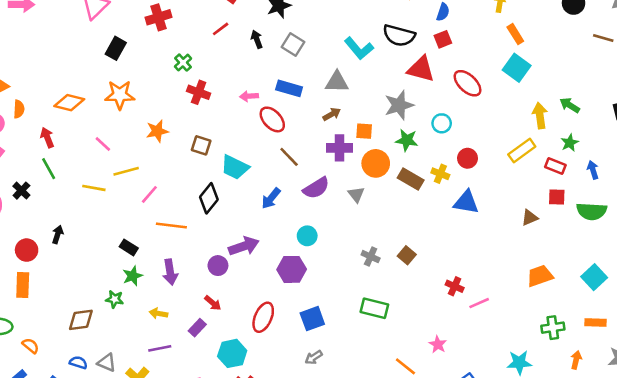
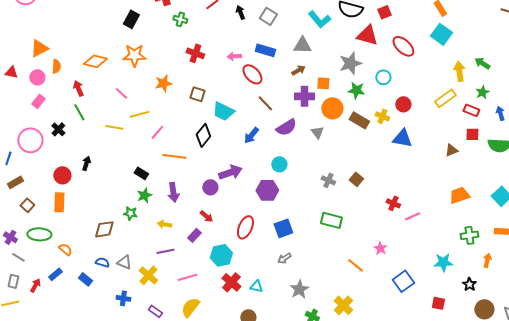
green cross: (183, 63) -> (180, 19), moved, turned -32

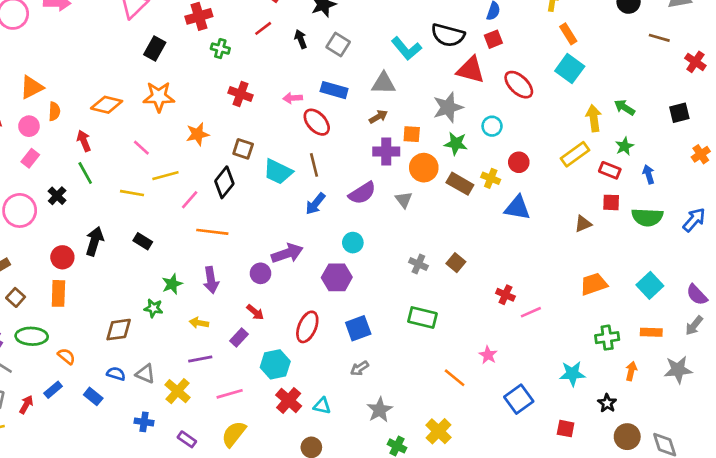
brown line: (265, 103) -> (314, 165), moved, turned 30
black diamond: (203, 135) -> (224, 182), moved
black arrow: (86, 163) -> (95, 241), size x1.5
black rectangle: (141, 173) -> (143, 241), moved

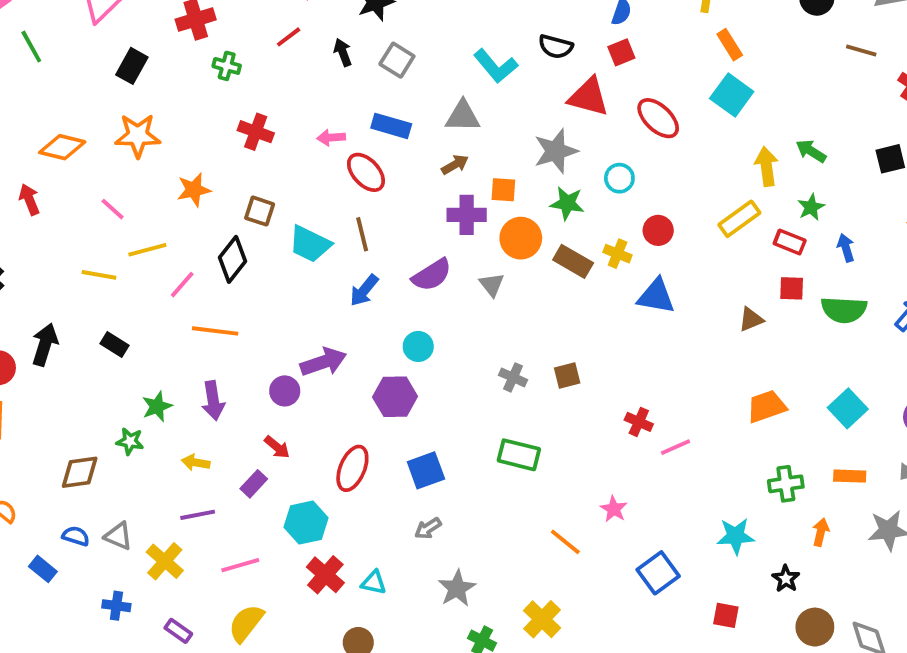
black semicircle: (448, 35) -> (556, 47), size x0.7
green line: (85, 173) -> (31, 47), moved
brown square: (456, 263) -> (567, 375), turned 36

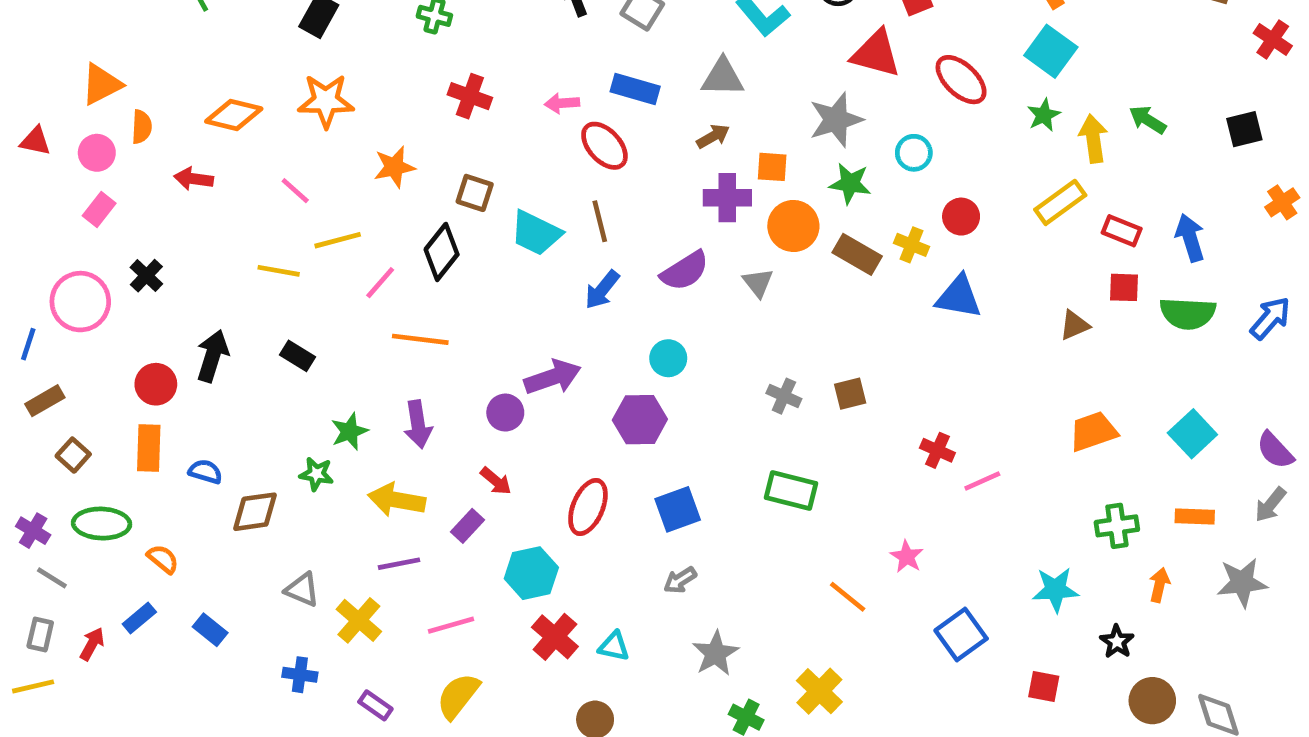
red arrow: (29, 199) -> (194, 179), turned -60
green star: (811, 207) -> (1044, 115), moved
blue arrow: (846, 248) -> (1190, 238), size x1.4
yellow arrow: (196, 463) -> (397, 500), size x1.6
blue semicircle: (76, 536) -> (205, 472), moved

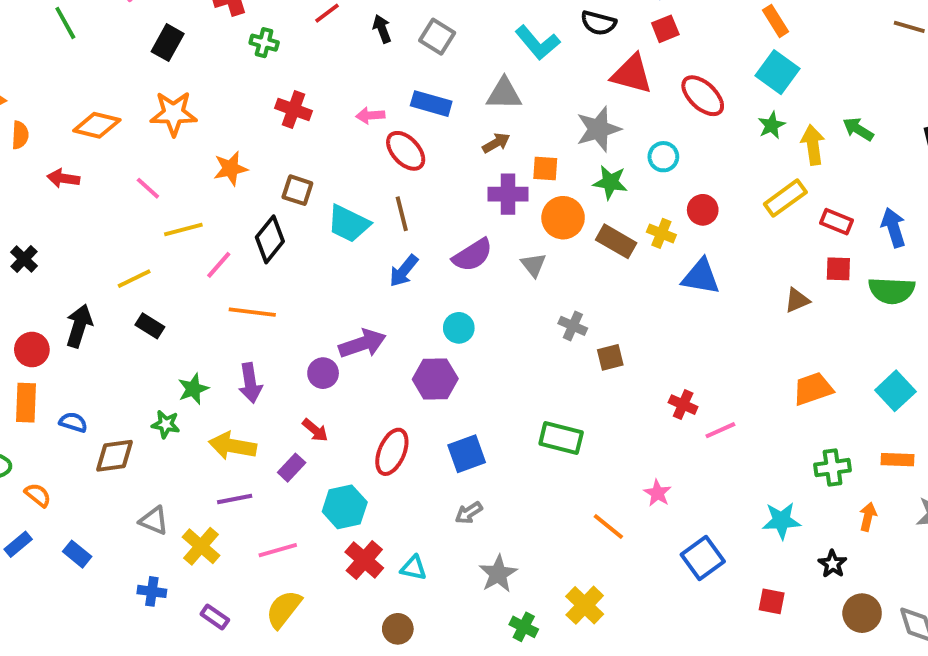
yellow line: (279, 271) -> (134, 279), moved, turned -36
gray cross: (784, 396) -> (573, 326), moved

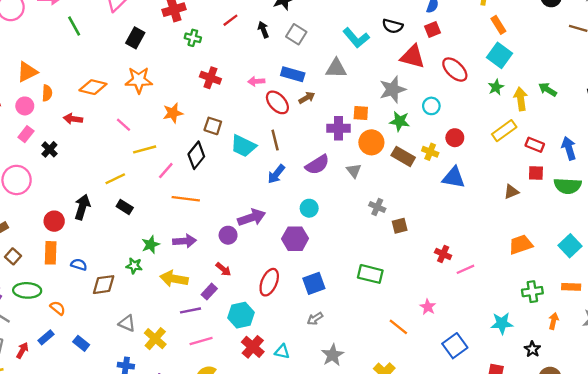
brown arrow: (496, 143) -> (307, 98), moved
black cross: (24, 259) -> (49, 149), moved
purple arrow: (250, 383) -> (185, 241), turned -85
purple line: (235, 499) -> (190, 310), moved

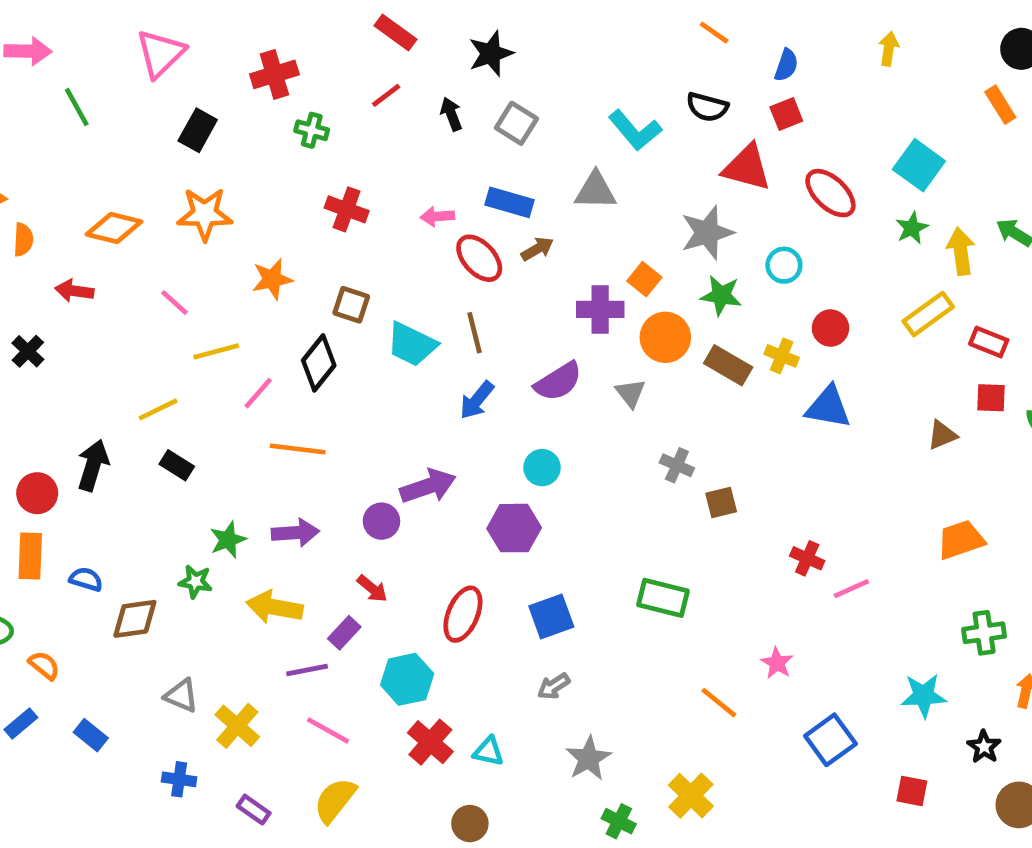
orange rectangle: (498, 25) -> (1000, 105), moved
orange square: (361, 113) -> (644, 279), turned 35
pink line: (201, 341) -> (328, 730), turned 45

